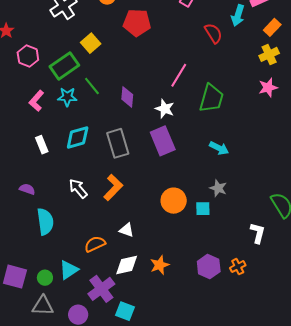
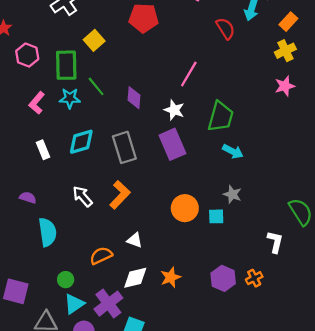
green rectangle: (64, 66) -> (66, 65), turned -56
green trapezoid: (211, 98) -> (221, 117), moved
cyan triangle: (69, 270) -> (74, 304), moved
green circle: (45, 278) -> (66, 280), moved

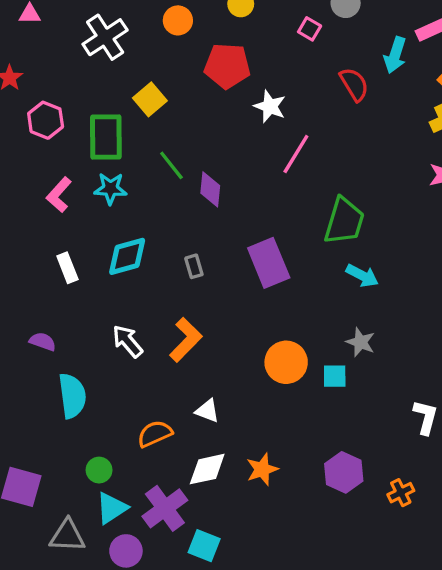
green line: (96, 86) -> (171, 165), moved
white star: (174, 110) -> (270, 106), moved
gray rectangle: (124, 147) -> (194, 266), size x0.5
orange cross: (254, 278) -> (401, 493), moved

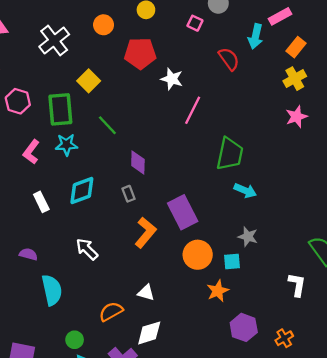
purple diamond: (210, 189) -> (138, 163), moved
purple rectangle: (269, 263) -> (183, 212), moved
orange L-shape: (186, 340) -> (145, 232), moved
orange star: (262, 469) -> (218, 291), moved

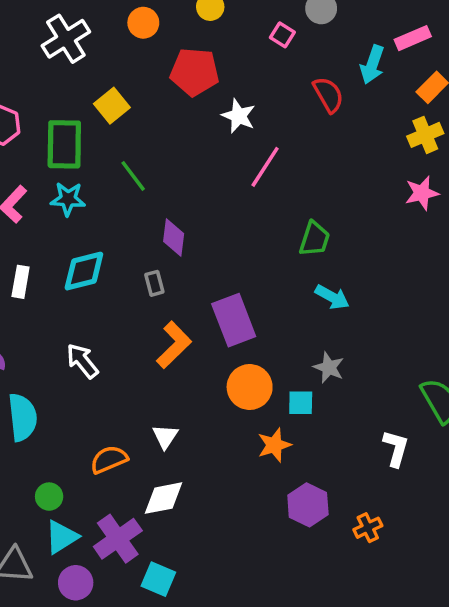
green trapezoid: (230, 154) -> (315, 239), size x0.7
white rectangle: (41, 202) -> (21, 282), turned 30
white triangle: (146, 293) -> (165, 436), turned 42

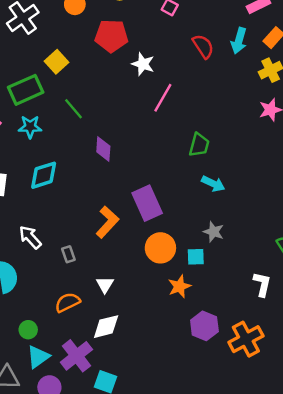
cyan arrow: (372, 65) -> (239, 41), moved
green rectangle: (64, 144) -> (26, 90), turned 68
gray rectangle: (154, 283) -> (68, 254), moved
white arrow: (82, 361) -> (30, 237), moved
orange cross: (368, 528) -> (246, 339), size x1.8

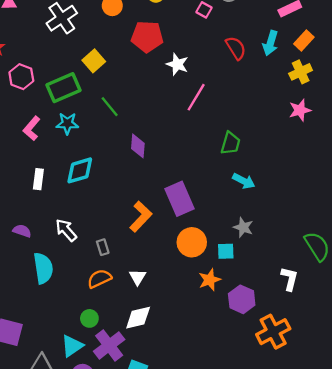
orange semicircle: (67, 302) -> (99, 279), moved
purple hexagon: (204, 326) -> (242, 299), moved
green circle: (28, 330) -> (89, 318), moved

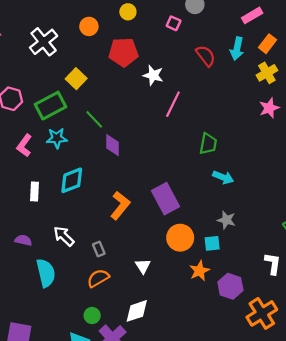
purple diamond: (138, 146) -> (113, 145), moved
orange L-shape: (141, 217) -> (120, 205), moved
white triangle: (138, 277) -> (143, 266), moved

